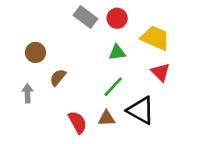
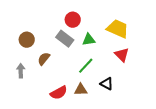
gray rectangle: (85, 17) -> (65, 39), moved
red circle: (117, 18) -> (73, 20), moved
black triangle: (141, 110) -> (107, 84), size x0.6
red semicircle: (78, 122) -> (59, 93), turned 90

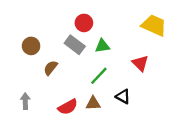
yellow trapezoid: (118, 29) -> (154, 25), moved
gray arrow: (21, 71) -> (25, 101), moved

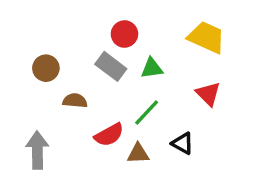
yellow trapezoid: (154, 25) -> (206, 37), moved
brown semicircle: (51, 68) -> (75, 101), turned 56
gray arrow: (25, 101) -> (37, 150), size x1.5
red semicircle: (68, 107) -> (109, 135), moved

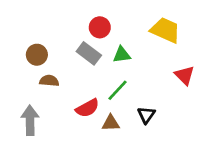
red triangle: (208, 94) -> (185, 75), moved
brown semicircle: (75, 101) -> (49, 81), moved
black triangle: (183, 143) -> (146, 115), turned 36

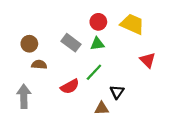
red circle: (100, 27) -> (98, 22), moved
brown triangle: (111, 123) -> (102, 108), moved

